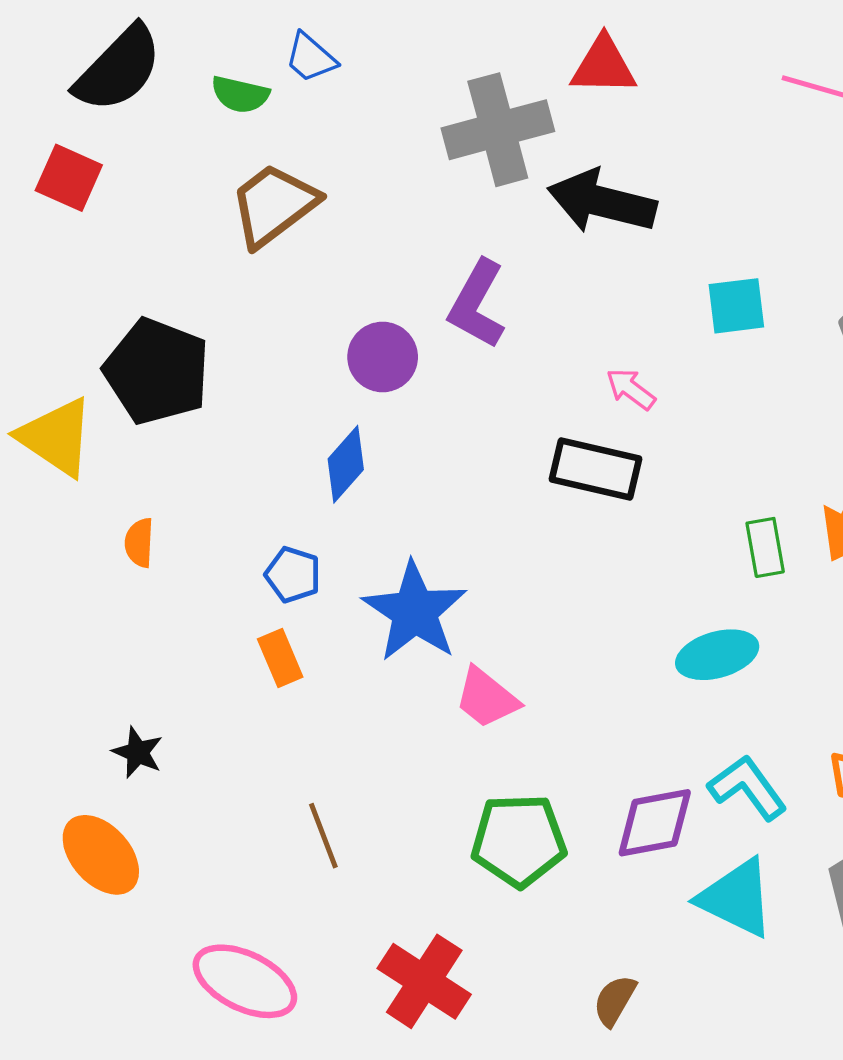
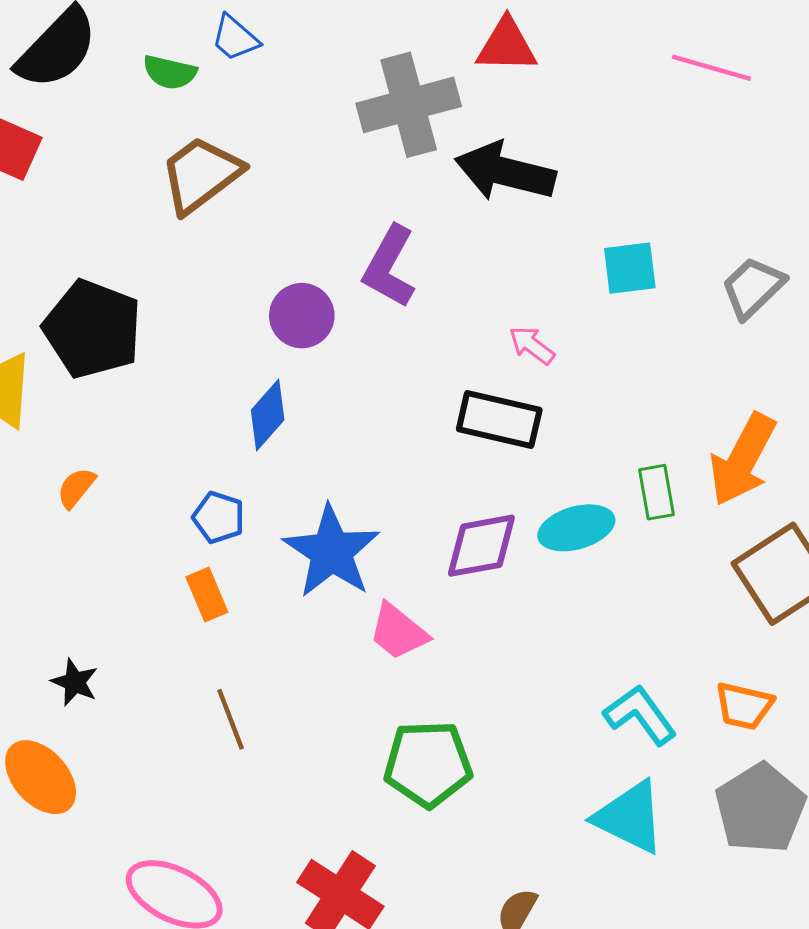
orange semicircle: (139, 543) -> (76, 488), turned 36
cyan ellipse: (717, 655) -> (576, 528), moved
purple diamond: (655, 823) -> (481, 546), moved
brown line: (323, 836) -> (231, 719), moved

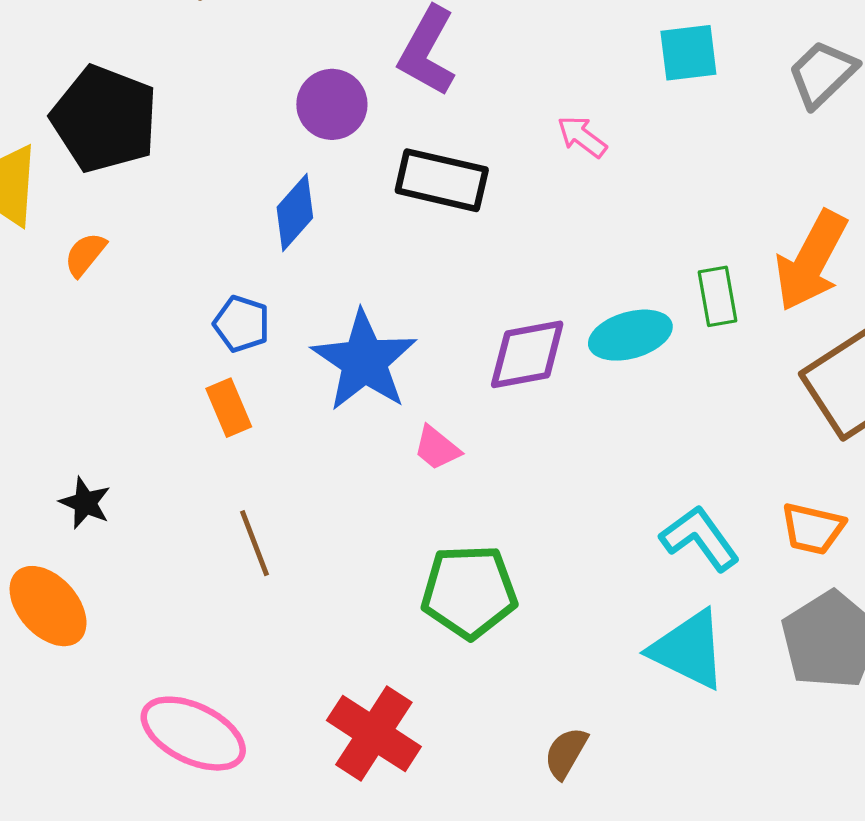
black rectangle: (499, 419) -> (442, 180), moved
orange semicircle: (76, 488) -> (85, 254), moved
pink trapezoid: (398, 632) -> (437, 448), size x0.7

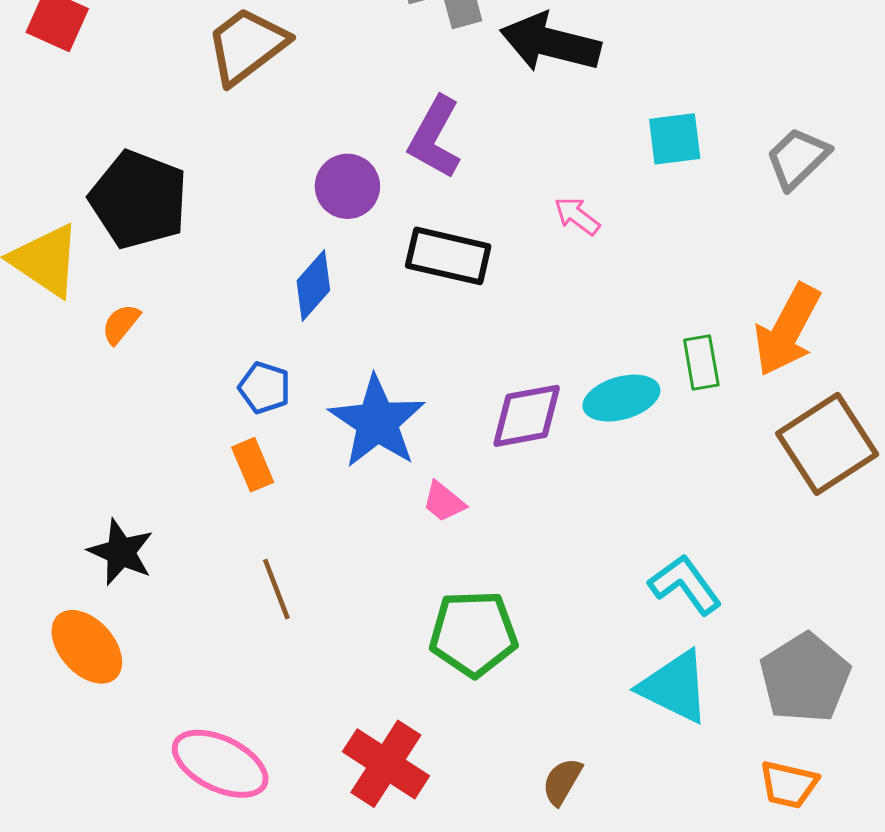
black star: (85, 503) -> (121, 552), size x1.4
orange trapezoid: (813, 529) -> (789, 785), moved

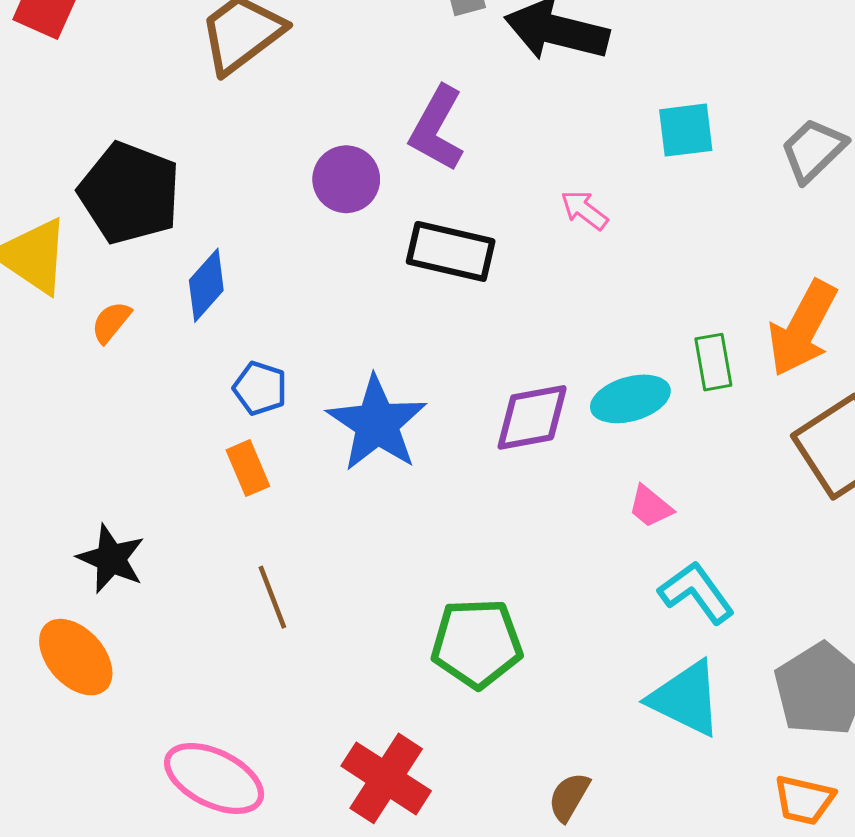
blue diamond: (313, 286) -> (206, 285), moved
pink trapezoid: (444, 502) -> (650, 507), moved

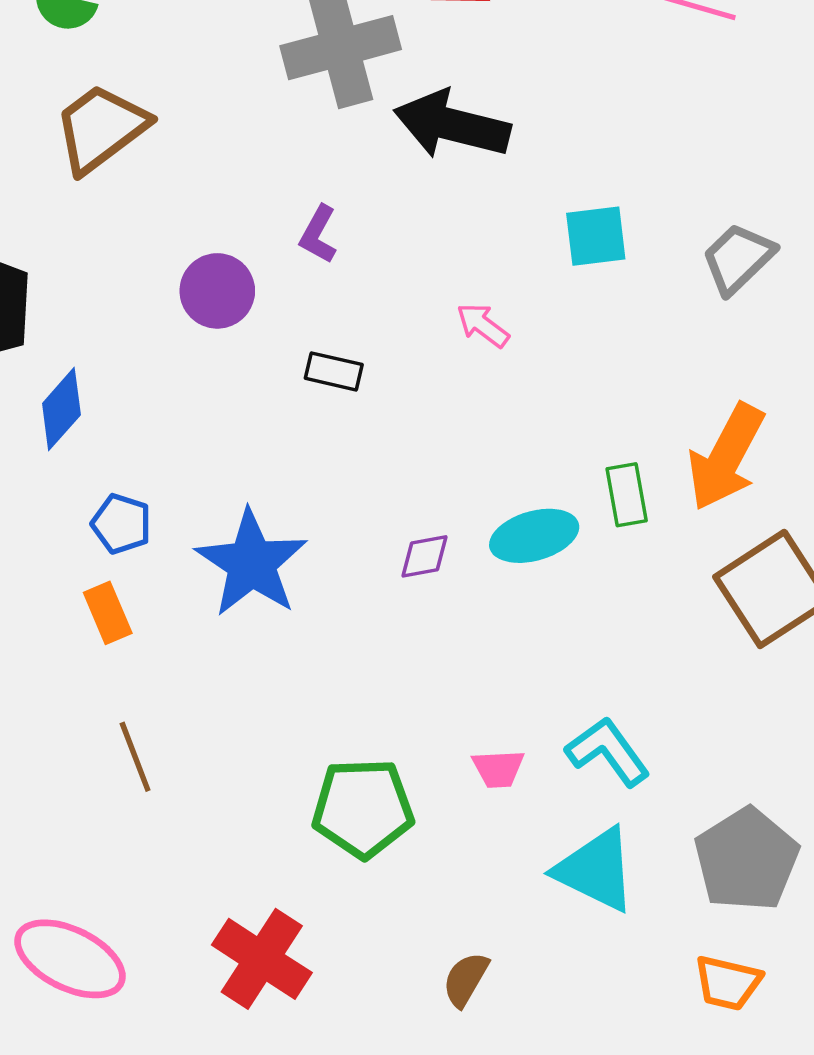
purple L-shape: (437, 129) -> (318, 234), size x0.6
black rectangle: (451, 251) -> (334, 371), size x0.6
purple diamond: (532, 417) -> (425, 556), size x0.6
pink trapezoid: (650, 507) -> (498, 769), moved, turned -42

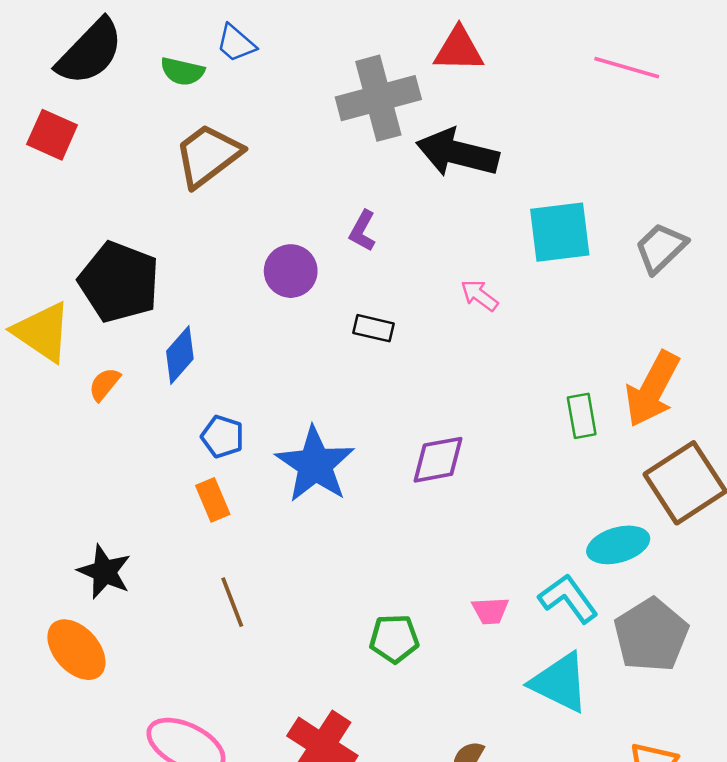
cyan square: (596, 236) -> (560, 232), size x1.4
cyan ellipse: (534, 536) -> (618, 545), moved
purple diamond: (425, 556) -> (438, 460), size x1.5
green pentagon: (363, 808) -> (394, 639), size x0.7
gray pentagon: (747, 860) -> (651, 635), moved

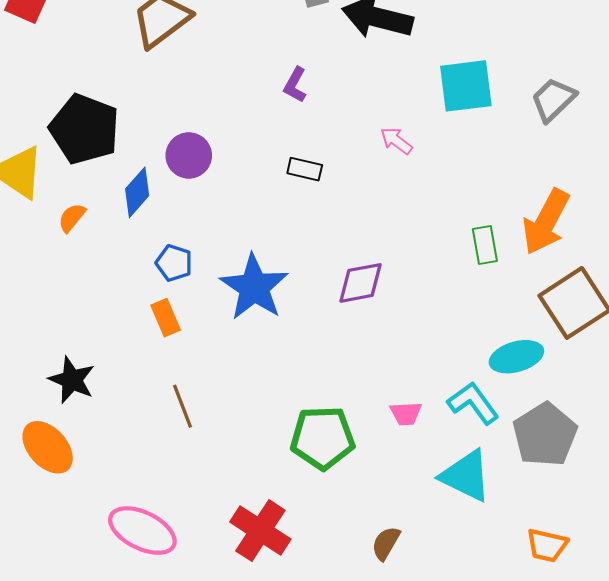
purple circle: (291, 271) -> (189, 155), moved
green pentagon: (394, 639) -> (323, 438), size x1.5

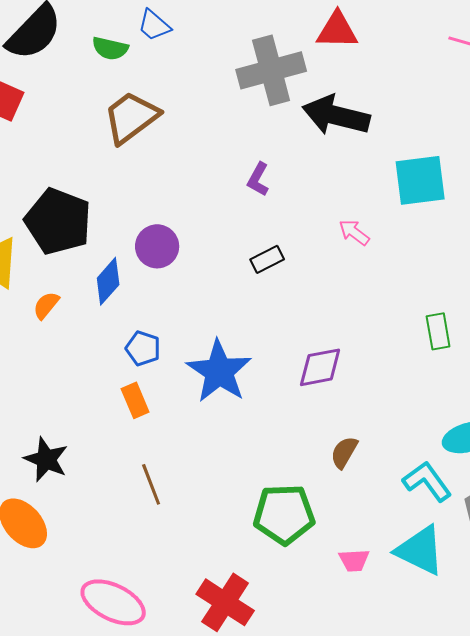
black rectangle: (305, 169) -> (267, 259), turned -40
pink trapezoid: (406, 414) -> (354, 560), moved
brown semicircle: (386, 543) -> (344, 452), moved

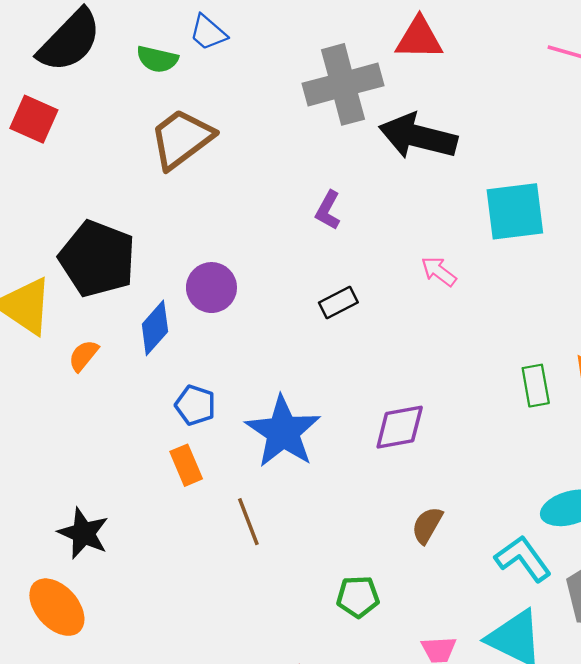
brown line: (151, 484) -> (248, 522), moved
green pentagon: (284, 514) -> (358, 597), size x0.6

